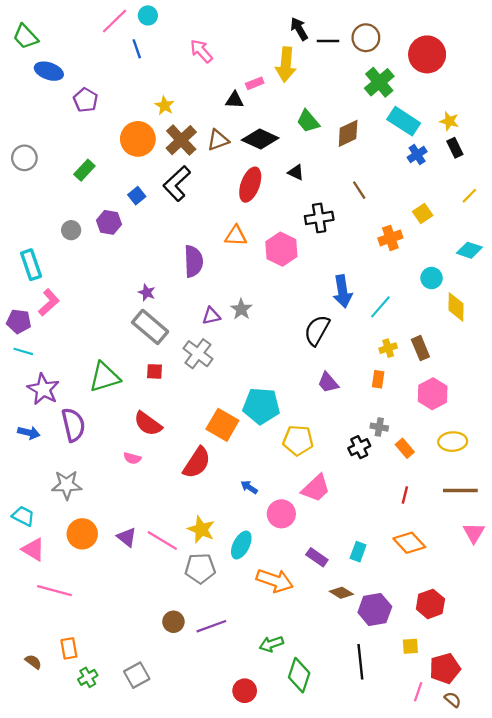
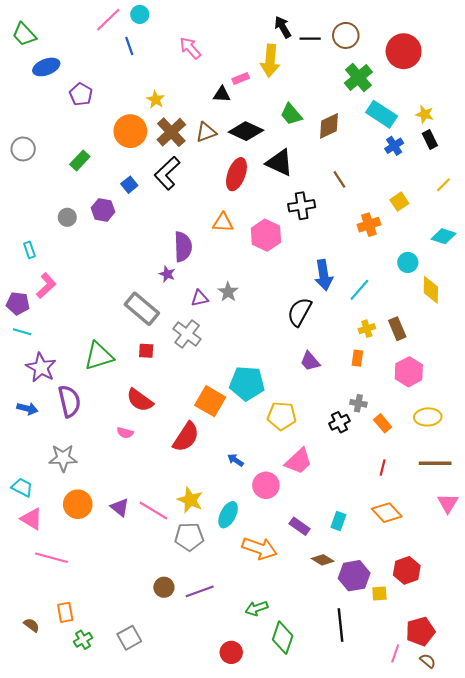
blue ellipse: (49, 71) -> (46, 67), turned -40
black triangle: (296, 172) -> (280, 163), size x1.8
cyan rectangle: (31, 265) -> (29, 250), size x0.6
purple star: (147, 292) -> (167, 274), moved
yellow square: (410, 646) -> (379, 594), moved

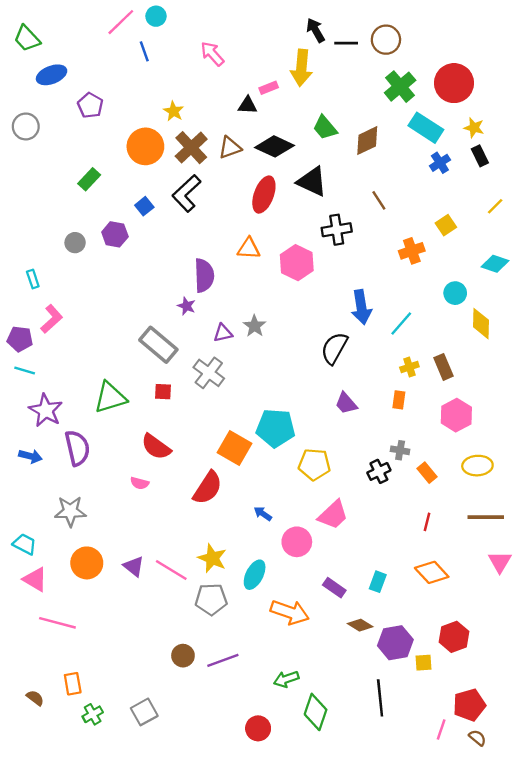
red circle: (404, 51) -> (454, 83), moved
gray circle: (23, 149) -> (26, 126), moved

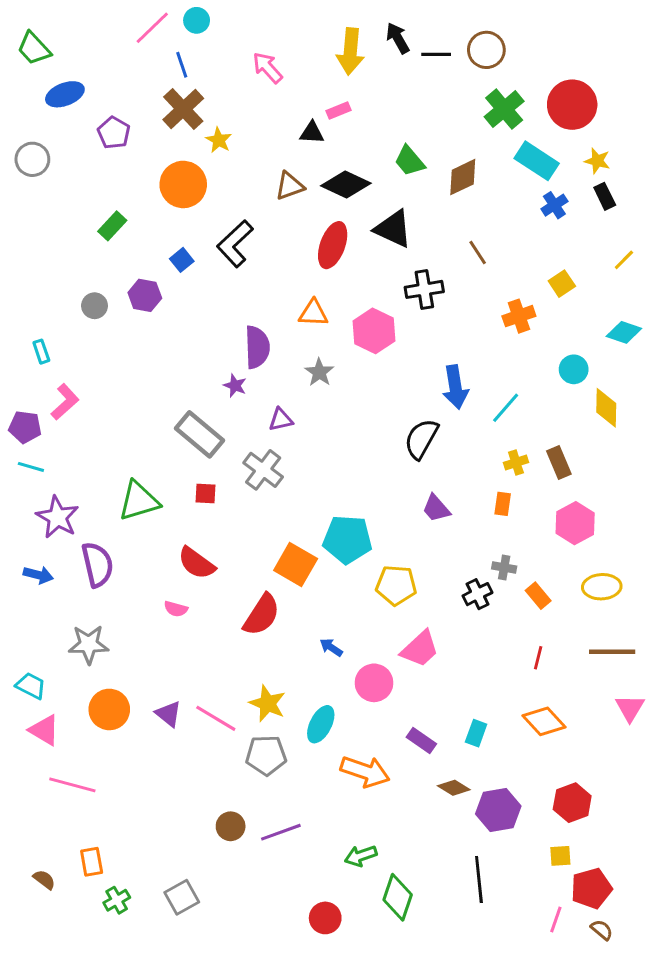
yellow arrow: (301, 68) -> (350, 51), moved
brown cross: (191, 148) -> (183, 109), moved
gray star: (255, 326) -> (319, 372), moved
yellow square: (424, 663) -> (560, 856), moved

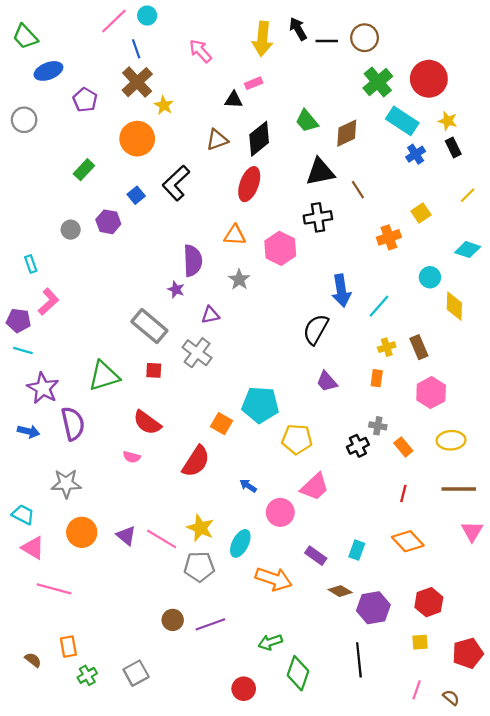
black diamond: (346, 184) -> (259, 139), turned -64
black triangle: (393, 229) -> (320, 172), moved, turned -36
orange square: (296, 565) -> (221, 424), size x0.7
red pentagon: (591, 888) -> (468, 653), moved

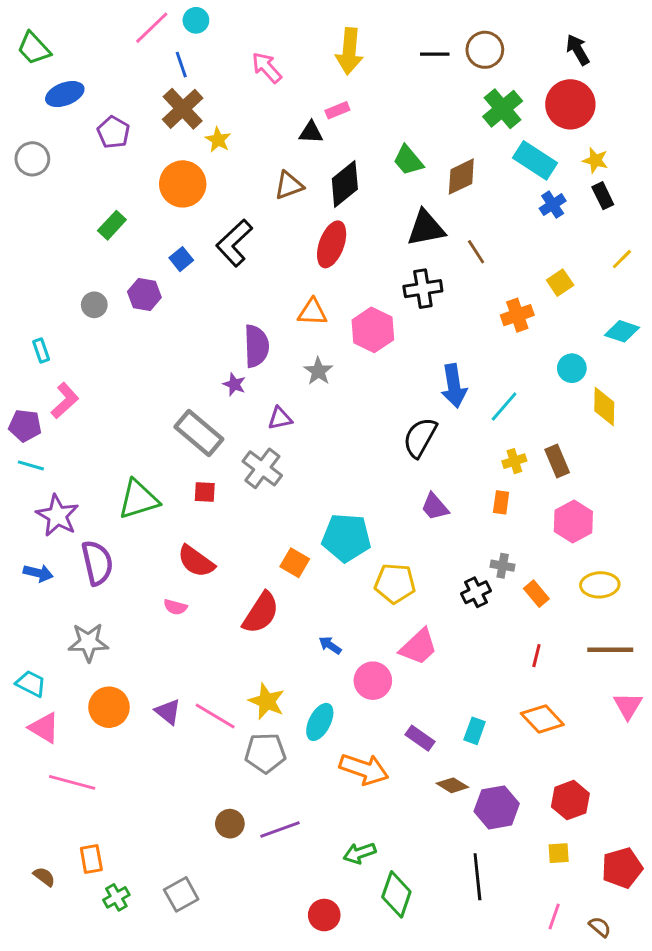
black arrow: (298, 29) -> (578, 50), moved

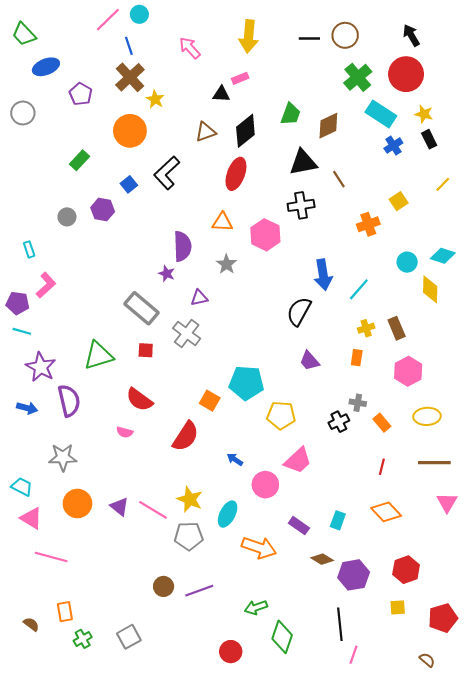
green trapezoid: (408, 160) -> (291, 114), turned -120
cyan diamond: (622, 331) -> (443, 256), moved
pink line: (554, 917) -> (354, 655), moved

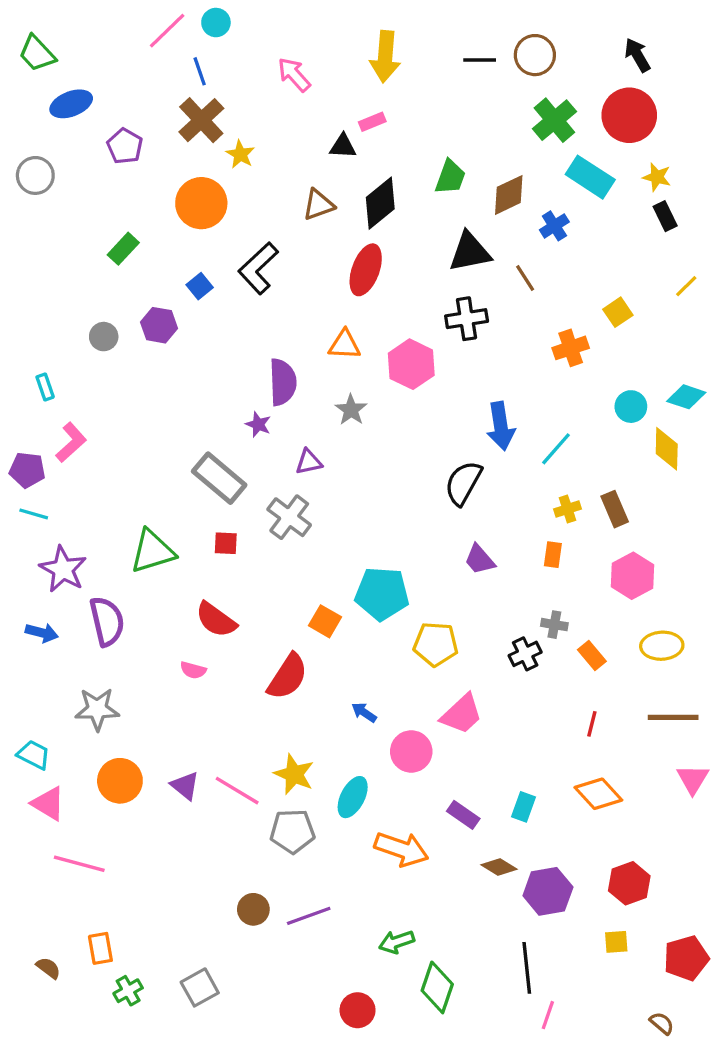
blue cross: (393, 146) -> (554, 226), moved

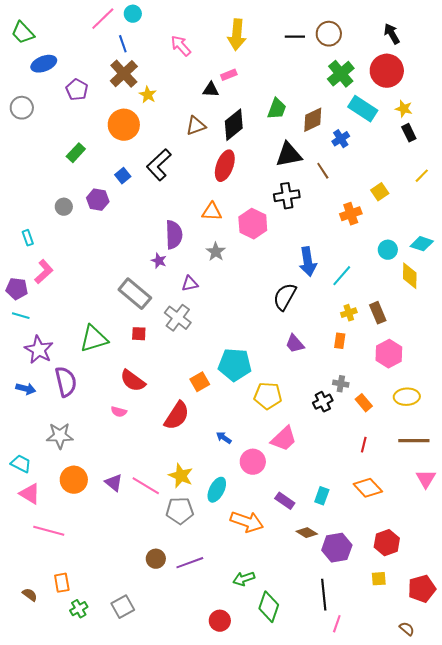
orange square: (325, 621) -> (200, 382), turned 30

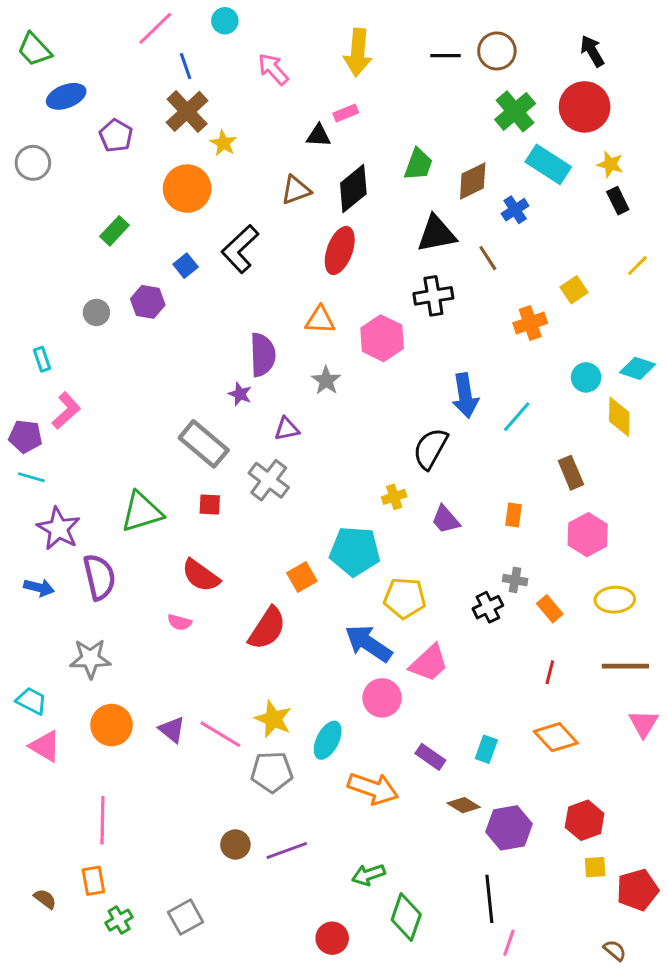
cyan circle: (133, 14) -> (225, 21), moved
yellow cross: (349, 313) -> (394, 497), moved
blue arrow: (224, 438) -> (368, 643), moved, size x2.0
pink line: (49, 531) -> (102, 820), moved, turned 76
yellow square: (379, 579) -> (595, 867), moved

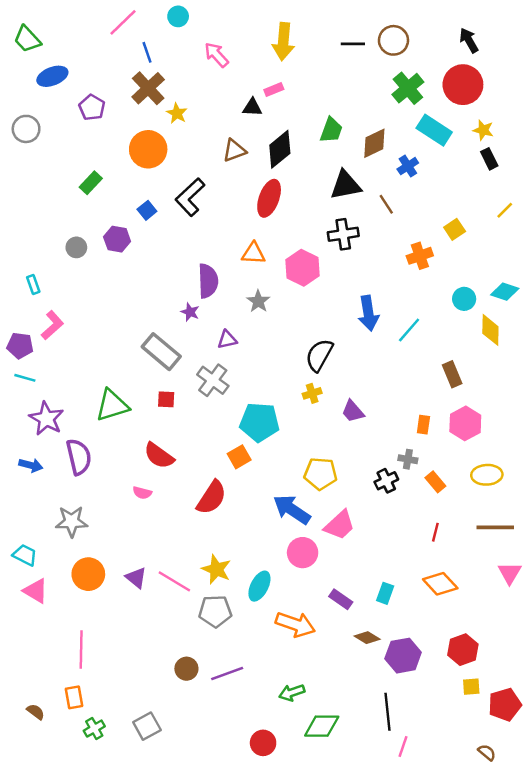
black semicircle: (430, 448) -> (319, 355), moved
orange rectangle: (514, 515) -> (423, 425), moved
cyan pentagon: (355, 551) -> (259, 422), moved
green diamond: (406, 917) -> (322, 726), turned 72

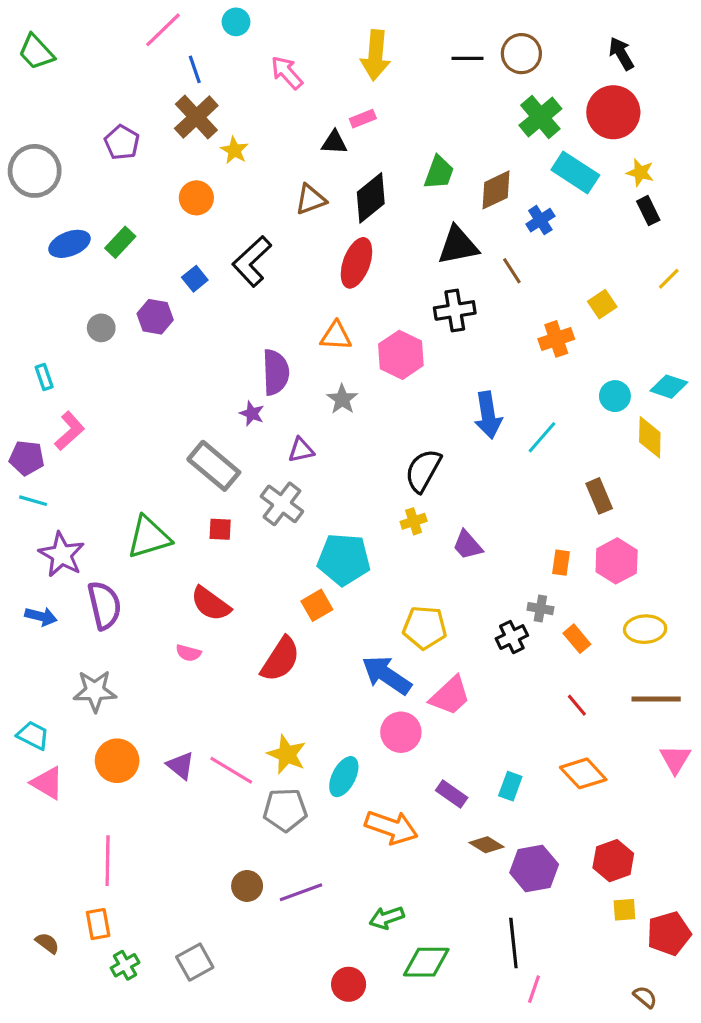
blue ellipse: (52, 76) -> (70, 244), moved
gray circle: (26, 129) -> (35, 171), size x1.4
orange circle: (148, 149) -> (196, 198), size x0.7
red line: (435, 532) -> (577, 705), turned -54

